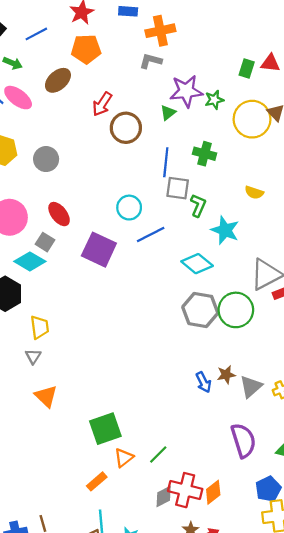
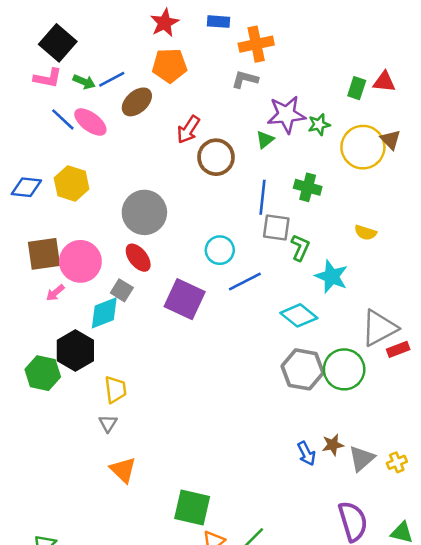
blue line: (36, 34) -> (112, 79), moved
gray circle: (46, 159) -> (144, 212), moved, size x1.5
cyan diamond: (30, 261) -> (104, 313), turned -52
green square: (105, 429) -> (192, 508), turned 32

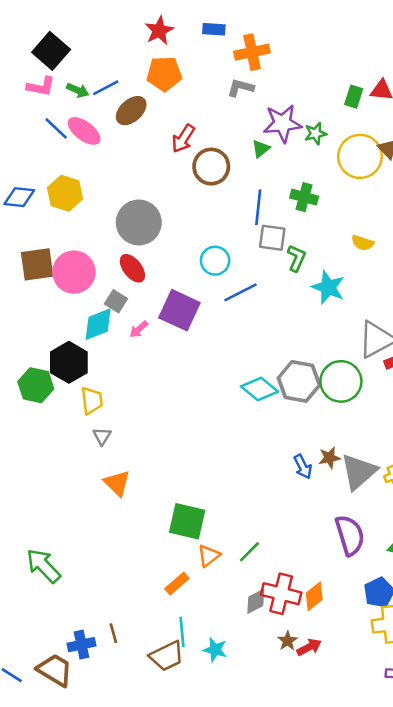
pink arrow: (55, 293) -> (139, 329), moved
cyan diamond: (299, 315) -> (260, 389), moved
yellow trapezoid: (116, 389) -> (92, 400), moved
gray triangle: (362, 459) -> (359, 472), size x1.4

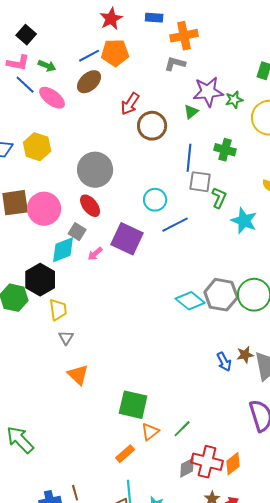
black square: (51, 51) -> (26, 35), size x0.7
blue line: (106, 88) -> (89, 56), moved
blue line: (56, 128) -> (25, 85), moved

